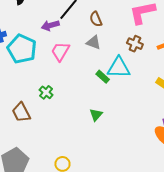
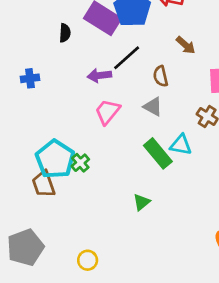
cyan pentagon: (22, 49) -> (55, 159), moved
cyan triangle: (119, 68) -> (181, 145), size x0.7
green rectangle: (103, 77) -> (158, 153), size x1.6

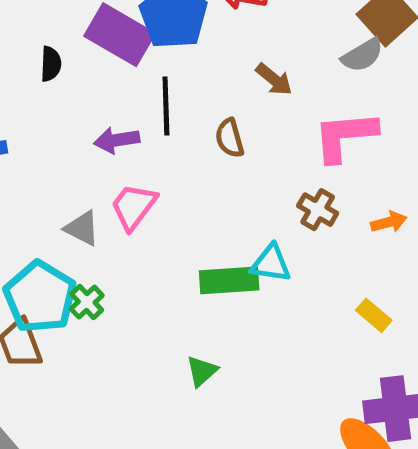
black line: (127, 58) -> (166, 106), turned -48
gray triangle: (153, 107) -> (82, 228), moved
green rectangle: (158, 153) -> (229, 280), turned -52

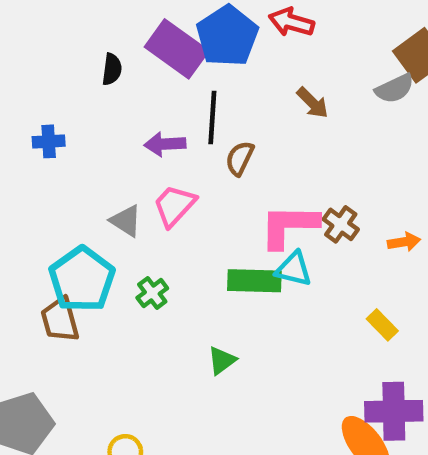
pink L-shape: (345, 136) -> (289, 226), moved
brown semicircle: (230, 138) -> (240, 158), moved, turned 36
green cross: (87, 302) -> (152, 293), moved

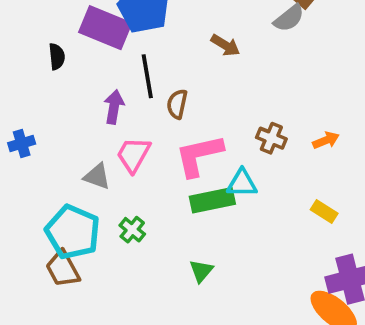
blue cross: (49, 141) -> (22, 143), moved
purple arrow: (165, 144) -> (114, 107), turned 116
pink L-shape: (289, 226) -> (199, 155), moved

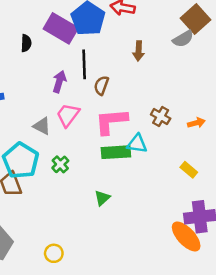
brown arrow: (225, 45) -> (139, 51), turned 54

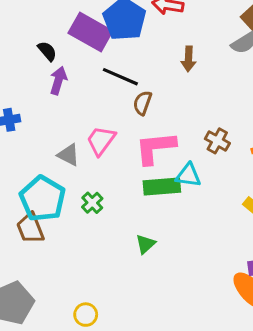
black semicircle: (26, 43) -> (47, 51), turned -42
black line: (84, 64) -> (120, 77), turned -64
purple arrow: (59, 82) -> (58, 80), moved

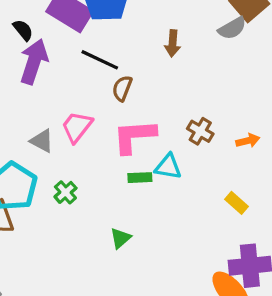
purple arrow: (58, 80) -> (34, 62), size x1.5
green rectangle: (162, 186) -> (140, 178), size x0.6

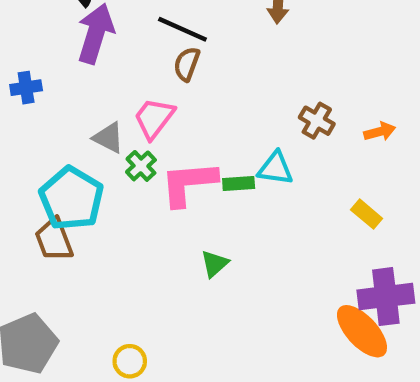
brown semicircle: (122, 88) -> (187, 64), moved
pink L-shape: (134, 136) -> (189, 183), moved
green cross: (65, 192) -> (141, 166), moved

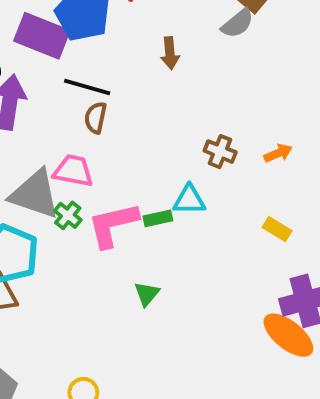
pink trapezoid: (154, 118) -> (73, 171), turned 72
gray triangle: (108, 138) -> (35, 194), size x1.8

